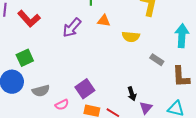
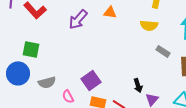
yellow semicircle: (131, 37) -> (149, 25), moved
green square: (25, 58) -> (31, 49), turned 36
pink semicircle: (62, 105) -> (68, 96), turned 88

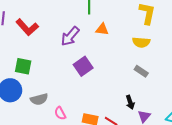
gray rectangle: (163, 51) -> (141, 71), moved
purple square: (91, 80) -> (83, 66), moved

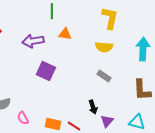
purple arrow: (70, 36) -> (33, 41), turned 40
purple square: (83, 66) -> (46, 71), turned -30

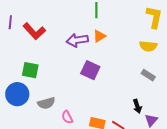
orange triangle: (65, 34) -> (99, 36), moved, turned -40

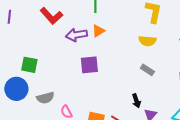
red L-shape: (34, 31) -> (51, 16), moved
purple square: (90, 70) -> (89, 65), turned -30

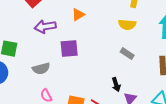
purple arrow: (76, 35) -> (45, 27), moved
gray semicircle: (45, 98) -> (41, 69), moved

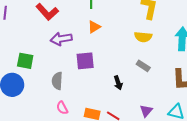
gray semicircle: (41, 69) -> (57, 81), turned 108
black arrow: (116, 85) -> (118, 83), moved

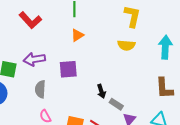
purple arrow: (61, 39) -> (34, 59), moved
gray rectangle: (143, 66) -> (116, 104), moved

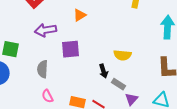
yellow semicircle: (126, 45) -> (123, 55), moved
purple arrow: (34, 59) -> (46, 30), moved

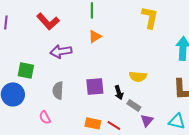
purple square: (71, 49) -> (95, 86), moved
pink semicircle: (48, 96) -> (45, 117), moved

